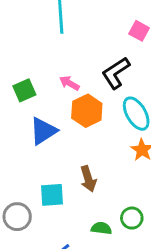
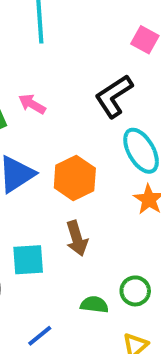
pink arrow: (69, 83) -> (32, 104), moved
orange hexagon: (87, 111) -> (75, 178), moved

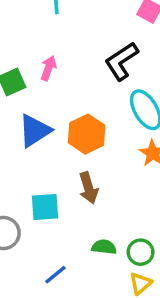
pink arrow: (32, 104) -> (49, 68), turned 80
green circle: (135, 291) -> (141, 252), moved

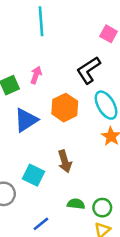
orange hexagon: (87, 134) -> (65, 108), moved
cyan square: (45, 207) -> (33, 175), turned 30

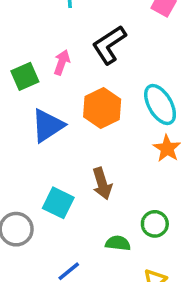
black L-shape: (89, 70) -> (109, 45), moved
green circle: (102, 208) -> (155, 224), moved

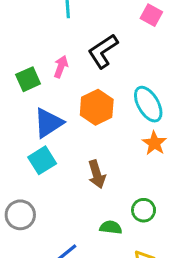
cyan square: (58, 203) -> (42, 160), moved, turned 32

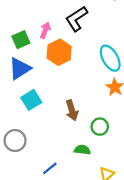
orange hexagon: (97, 107) -> (59, 52), moved
blue triangle: (48, 123) -> (20, 69), moved
green circle: (144, 210) -> (100, 127), moved

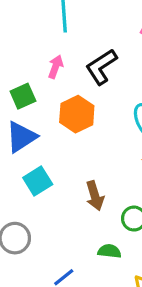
pink arrow: (45, 30) -> (56, 67), moved

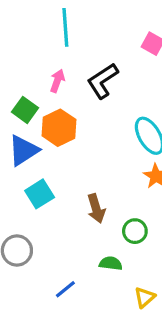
green square: (23, 96) -> (25, 110), turned -30
orange hexagon: (77, 114) -> (59, 128), moved

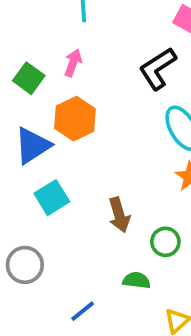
black L-shape: (103, 81) -> (158, 69), moved
green square: (25, 110) -> (29, 78), moved

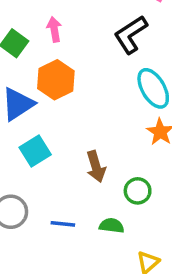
pink arrow: (73, 63) -> (54, 29), turned -30
blue line: (83, 311) -> (63, 224), moved, turned 45

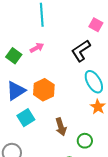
pink arrow: (54, 29) -> (37, 48), turned 72
orange hexagon: (56, 80) -> (44, 90), moved

